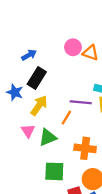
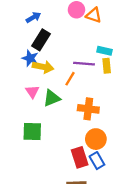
blue star: (15, 92) -> (30, 58), moved
yellow arrow: (39, 105) -> (43, 67), turned 66
green square: (54, 171) -> (32, 131), moved

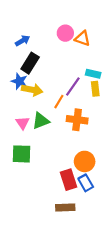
purple line: (84, 64) -> (73, 87), turned -60
pink triangle: (32, 92) -> (23, 123), moved
orange cross: (88, 109) -> (77, 120), moved

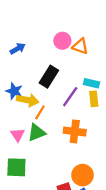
black rectangle: (30, 63) -> (49, 77), moved
orange line: (59, 102) -> (40, 112), moved

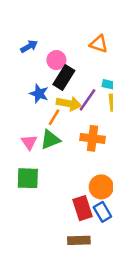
pink circle: (62, 41) -> (56, 60), moved
blue star: (14, 91) -> (39, 94), moved
yellow arrow: (28, 100) -> (69, 104), moved

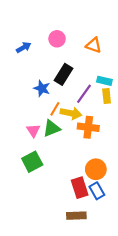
blue arrow: (29, 46) -> (24, 47), moved
pink circle: (56, 60) -> (57, 39), moved
yellow arrow: (69, 104) -> (71, 113), moved
green square: (28, 178) -> (32, 162), turned -30

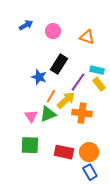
blue arrow: (24, 47) -> (26, 25), moved
yellow rectangle: (107, 96) -> (99, 84), turned -32
yellow arrow: (71, 113) -> (66, 100), turned -54
green square: (32, 162) -> (30, 145), turned 30
red rectangle: (80, 188) -> (64, 152), moved, turned -60

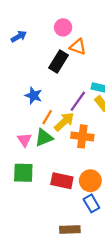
pink circle: (53, 31) -> (63, 27), moved
orange triangle: (87, 37) -> (78, 47), moved
black rectangle: (59, 64) -> (59, 61), moved

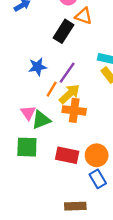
blue star: (34, 96) -> (38, 67), turned -30
purple line: (78, 101) -> (67, 73), moved
orange cross: (82, 136) -> (74, 110), moved
green triangle: (44, 138) -> (41, 120), moved

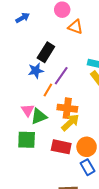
black rectangle: (64, 31) -> (46, 52), moved
yellow arrow: (69, 94) -> (70, 122), moved

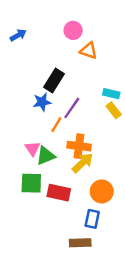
blue arrow: (23, 18) -> (18, 35), moved
red rectangle: (61, 147) -> (59, 193), moved
blue rectangle: (88, 167) -> (92, 219), moved, turned 42

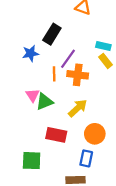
blue star: (42, 102) -> (30, 53), moved
orange line: (56, 125) -> (54, 74), turned -32
orange cross: (79, 146) -> (78, 75), moved
green square: (31, 183) -> (32, 161), moved

